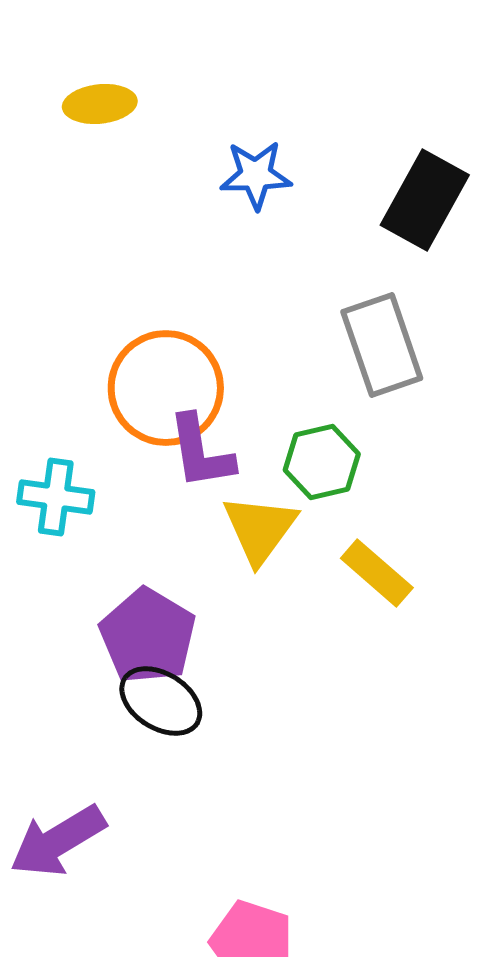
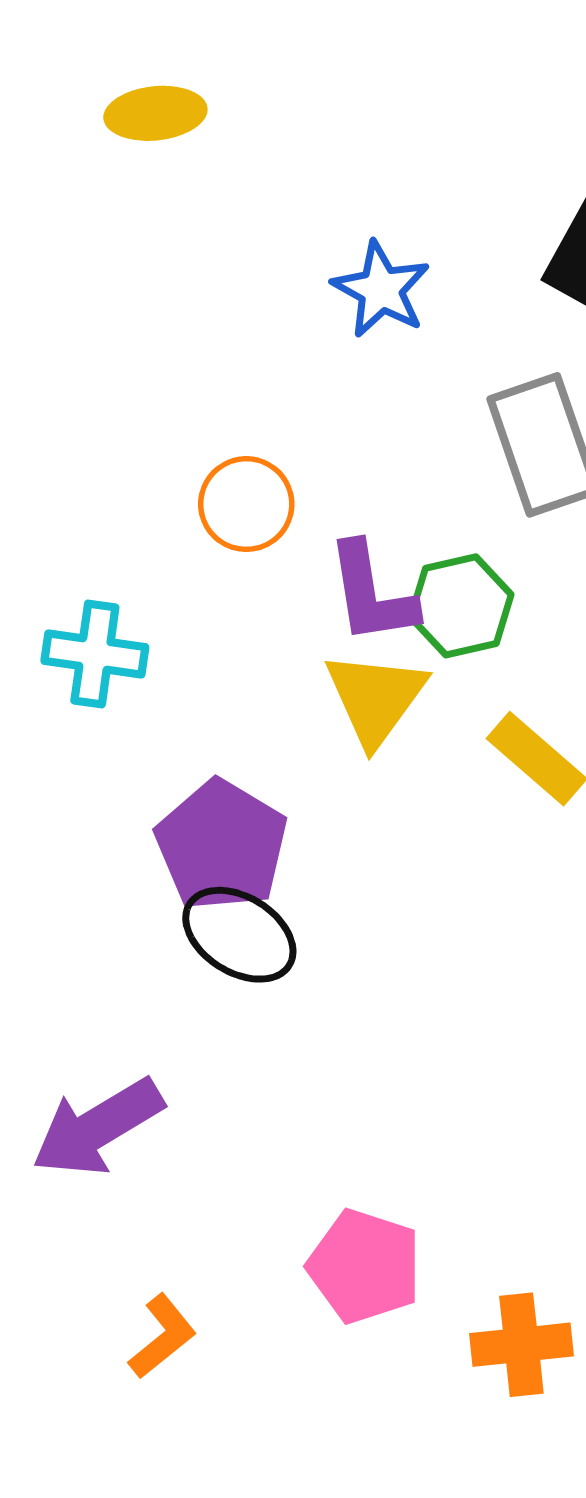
blue star: (256, 175) -> (381, 289), moved, turned 30
orange circle: (166, 388) -> (246, 504), size x0.6
purple L-shape: (201, 452) -> (371, 594), moved

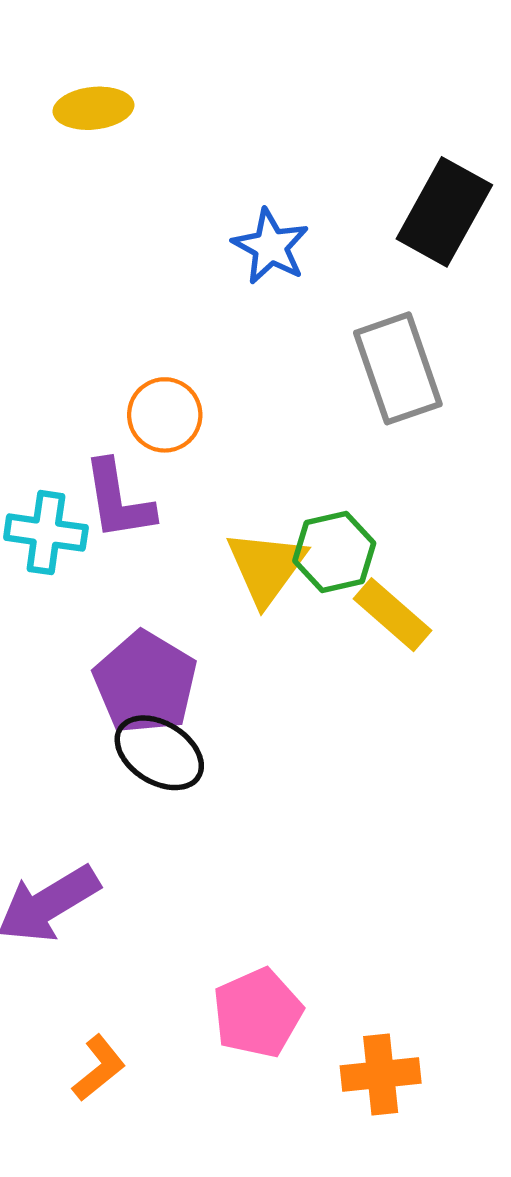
purple L-shape: (371, 594) -> (118, 500), moved
green hexagon: (461, 606) -> (334, 552), moved
pink pentagon: (365, 1266) -> (258, 1013), turned 30

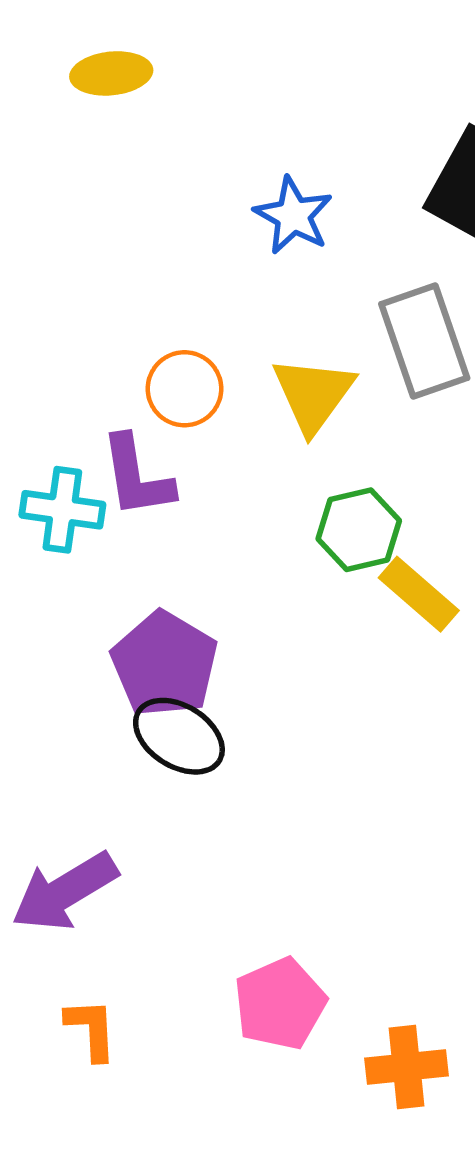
yellow triangle: (266, 567) -> (313, 394), moved
orange L-shape: (99, 1068) -> (91, 1029), moved, turned -54

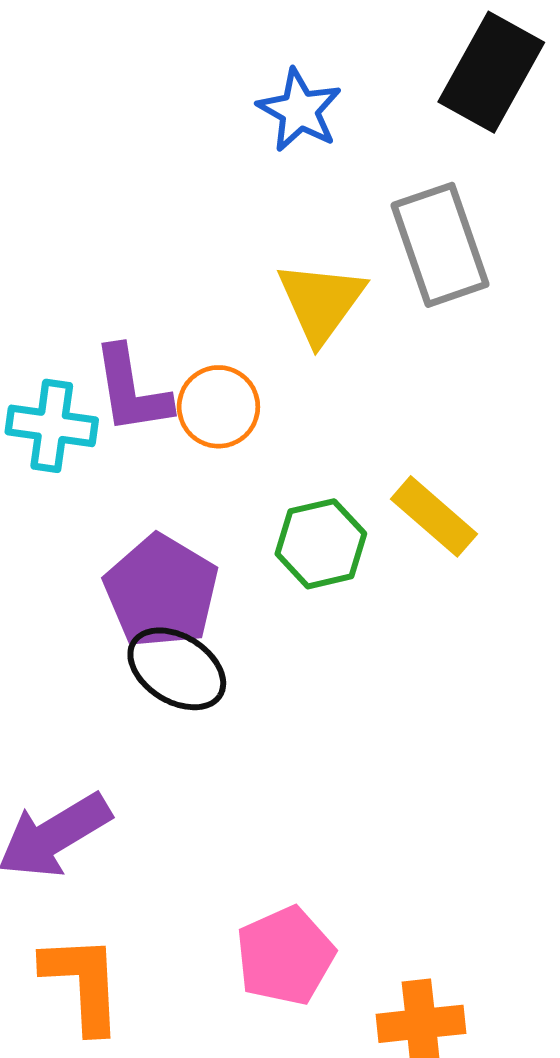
orange circle: (185, 389) -> (218, 407), moved
green hexagon: (359, 530) -> (321, 544), moved
orange L-shape: (91, 1029) -> (83, 983), size x1.5

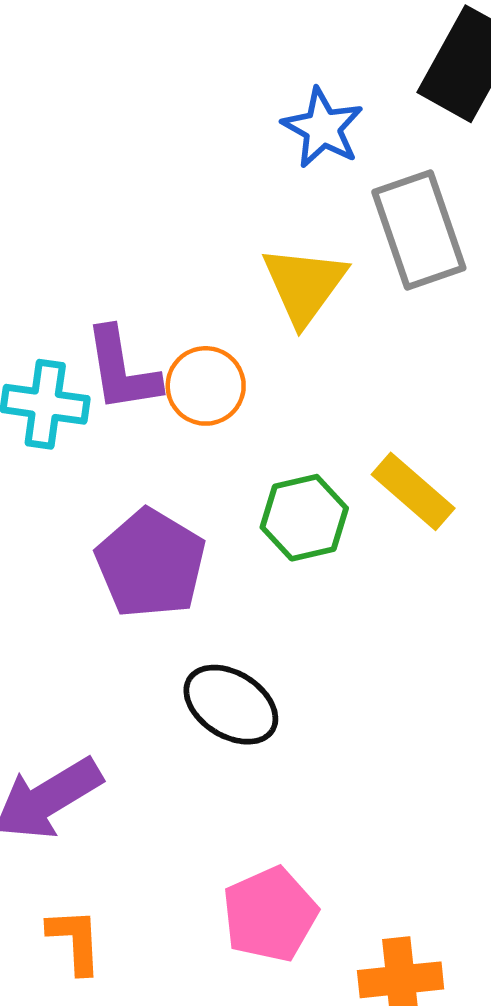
blue star: (299, 110) -> (323, 128), moved
black ellipse: (177, 669) -> (231, 705), moved
orange L-shape: (83, 983) -> (75, 941), size x0.7

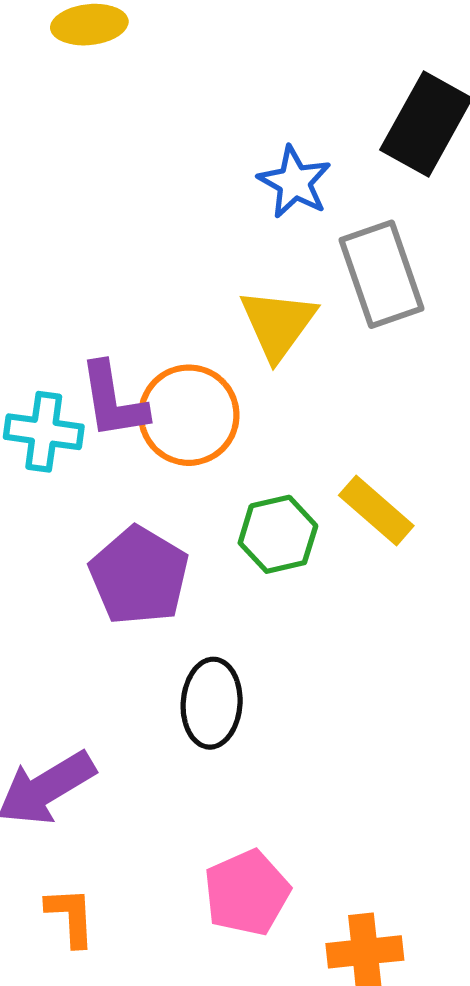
orange circle: (206, 386) -> (189, 415), size x1.4
black ellipse: (231, 705) -> (212, 703), turned 62

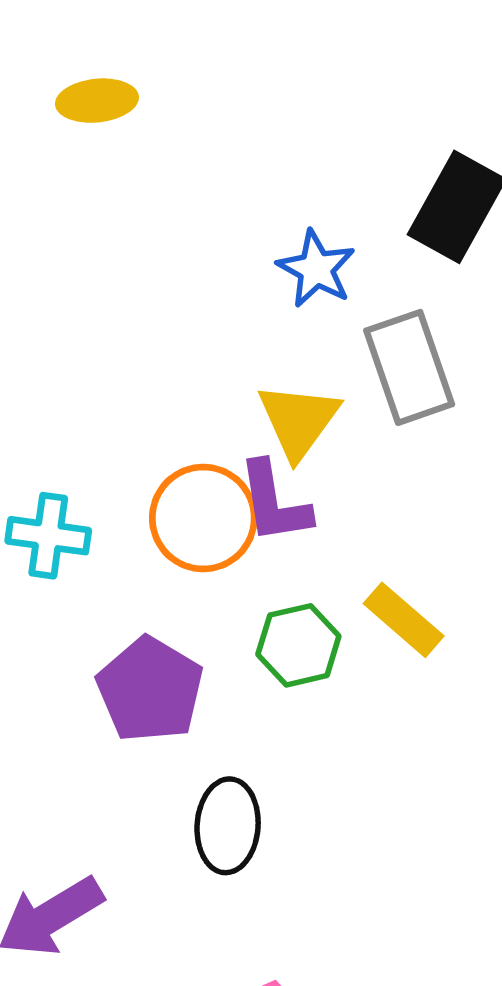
purple L-shape: (113, 401) -> (274, 502), moved

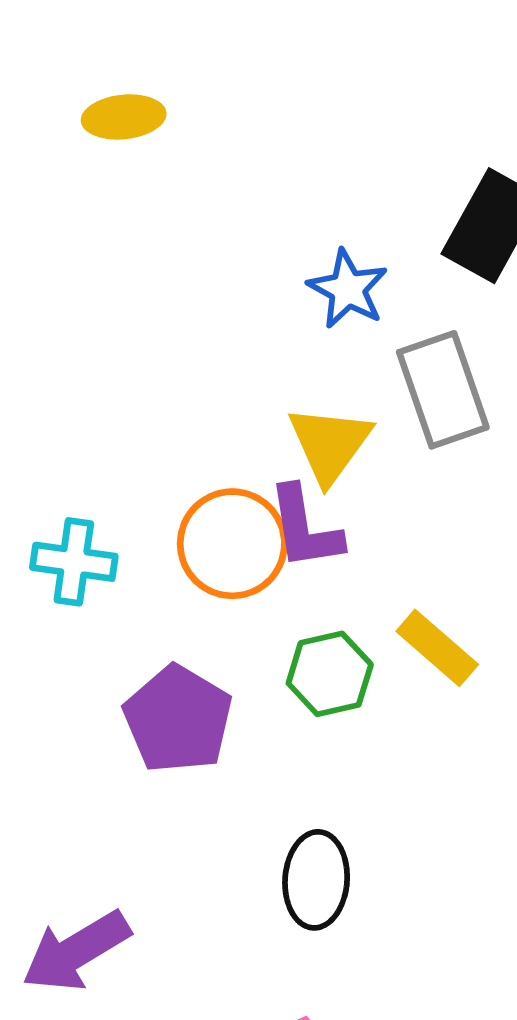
black ellipse: (228, 826) -> (316, 880), moved

